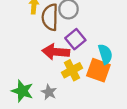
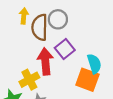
red arrow: (56, 52) -> (45, 61), turned 80
yellow cross: (72, 70) -> (29, 80), moved

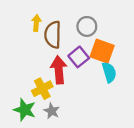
gray circle: (58, 19) -> (87, 26), moved
orange square: (87, 80) -> (102, 51), moved

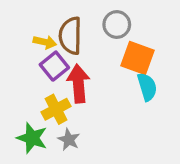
yellow arrow: (36, 23) -> (45, 42), moved, turned 98
purple square: (79, 57) -> (54, 66), moved

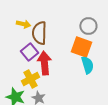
gray circle: (117, 25) -> (88, 26), moved
yellow arrow: (45, 42) -> (23, 24), moved

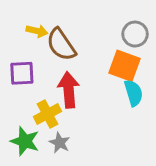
brown semicircle: (39, 33) -> (61, 45), turned -35
purple square: (29, 52) -> (22, 73), moved, turned 36

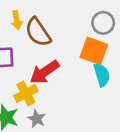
yellow arrow: (37, 31) -> (17, 20), turned 66
red arrow: (69, 90) -> (45, 72), turned -120

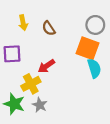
brown semicircle: (38, 32) -> (49, 28), moved, size x0.6
red arrow: (45, 72) -> (46, 66), size x0.7

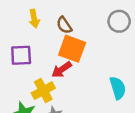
orange square: (88, 48) -> (72, 49), moved
cyan semicircle: (94, 68) -> (118, 88), moved

